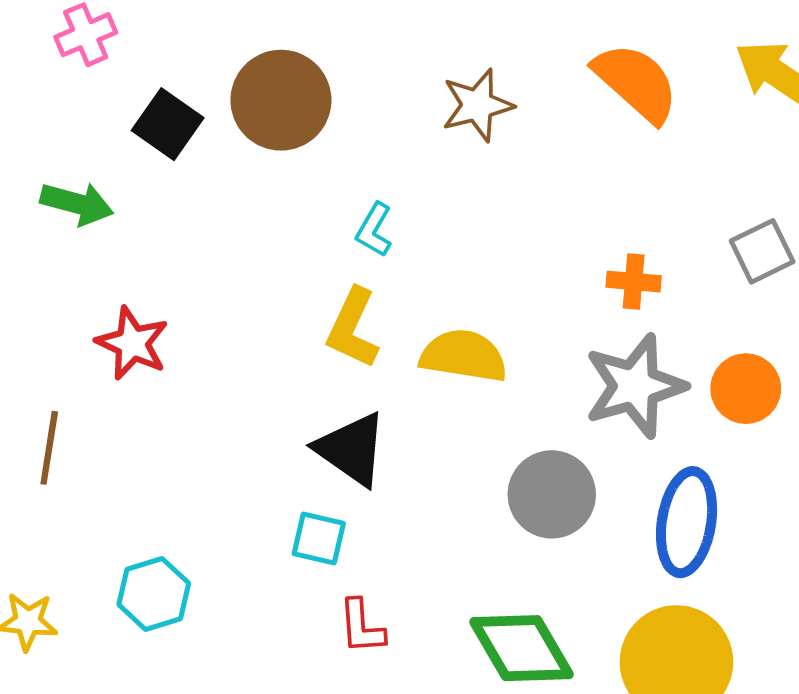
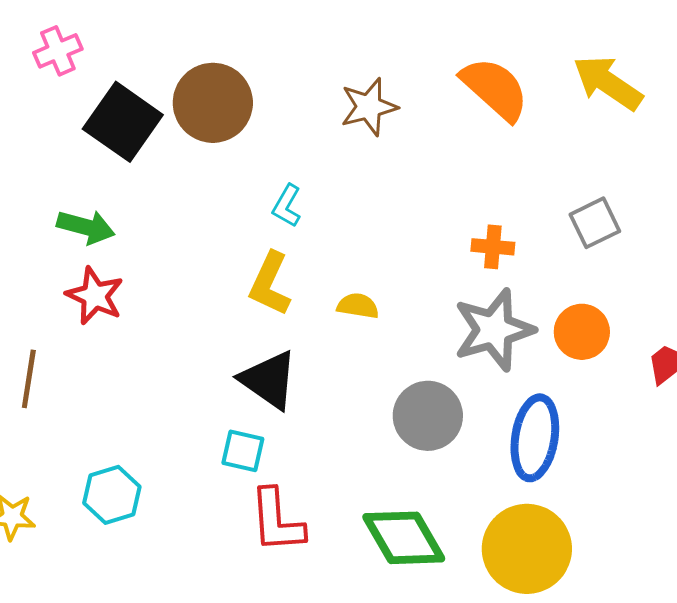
black square: (168, 124) -> (123, 122), size x1.4
green arrow: (77, 203) -> (86, 227), moved
yellow semicircle: (464, 356) -> (358, 306), size x0.6
red L-shape: (362, 627) -> (277, 521), size x1.5

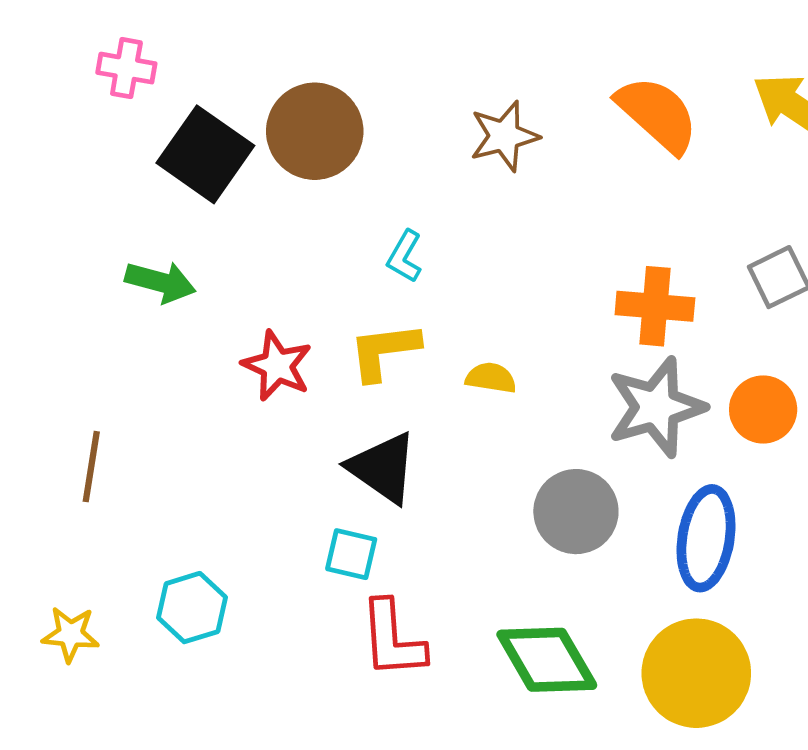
pink cross: (58, 51) -> (126, 68), turned 33
orange cross: (493, 247) -> (655, 306), size x1.5
yellow L-shape: (270, 284) -> (384, 351), turned 58
red star: (95, 296) -> (277, 366), moved

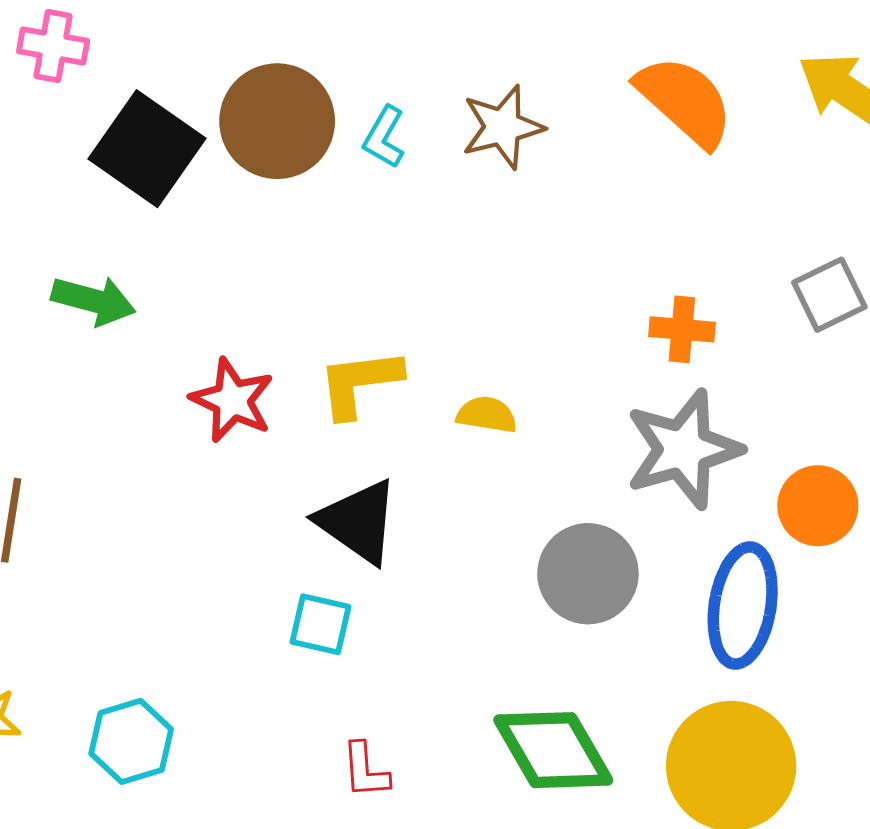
cyan L-shape: (405, 256) -> (384, 137), moved
orange cross: (655, 306) -> (682, 329), size x0.7
orange circle: (763, 409) -> (818, 506), moved
cyan hexagon: (192, 608) -> (131, 741), moved
red L-shape: (392, 639) -> (365, 770), moved, size x0.6

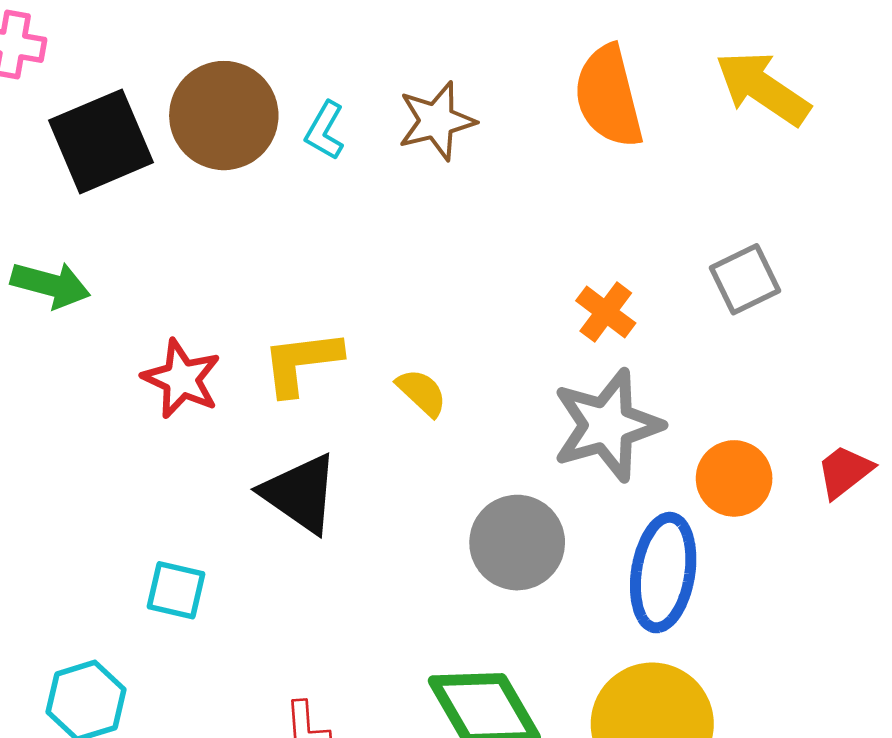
orange semicircle: (685, 101) -> (609, 96), turned -146
black square: (147, 149) -> (101, 141), turned 32
orange cross: (682, 329) -> (606, 312), turned 32
yellow semicircle: (487, 415) -> (422, 392), turned 34
cyan square: (321, 624) -> (176, 590), moved

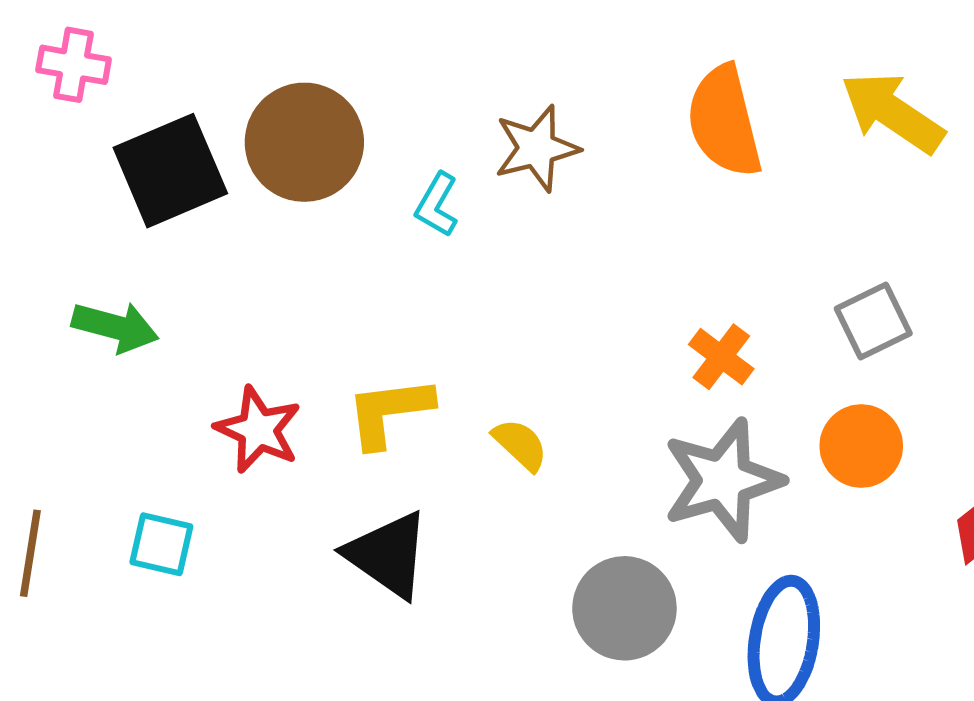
cyan L-shape: (325, 131) -> (437, 205), moved
orange circle: (734, 478) -> (861, 446), moved
cyan square: (176, 590) -> (161, 544), moved

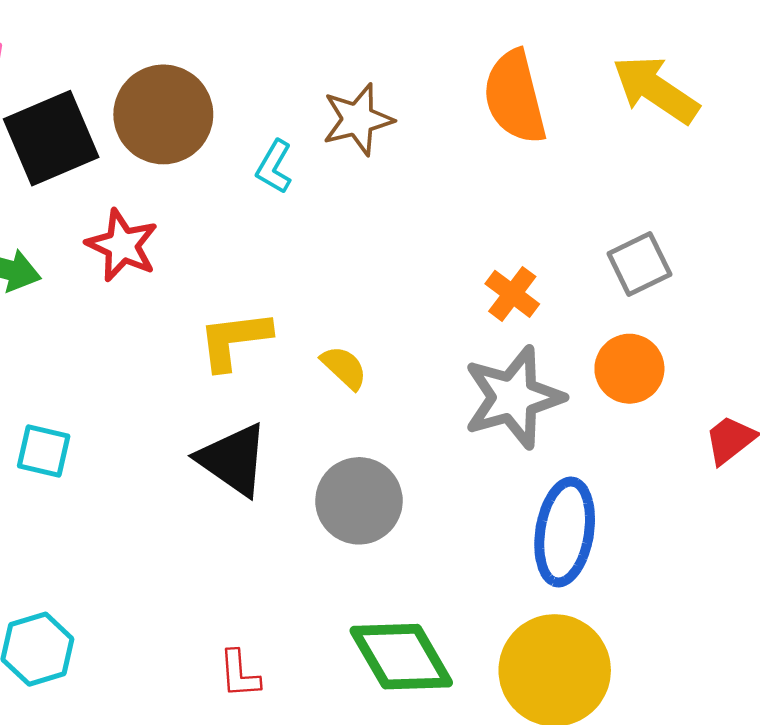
red star: (258, 430) -> (122, 245), moved
gray circle: (624, 608) -> (359, 501), moved

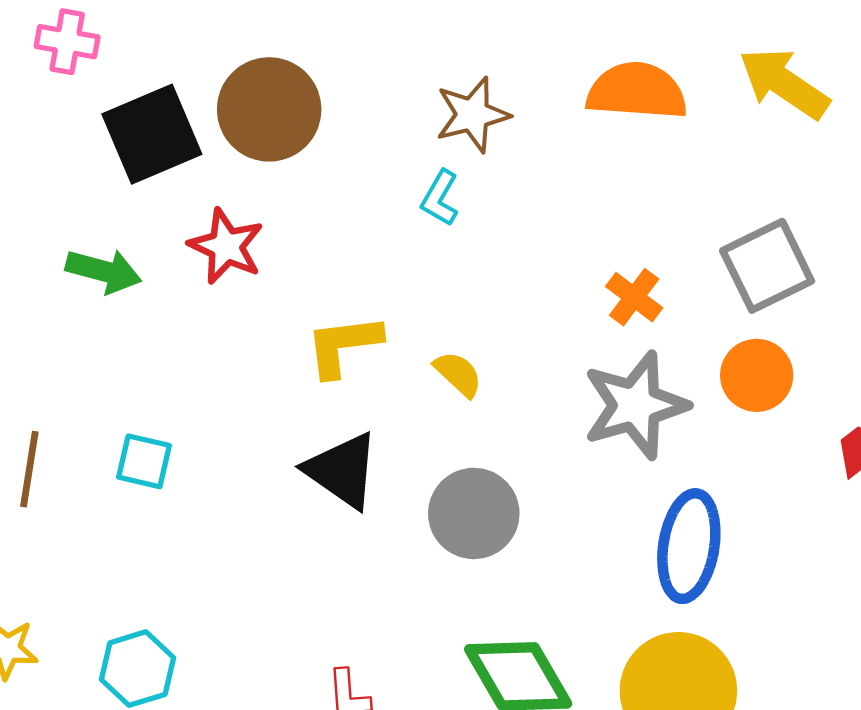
orange semicircle: (515, 97) -> (637, 91), turned 108
cyan L-shape: (274, 167) -> (440, 198), moved
gray square: (639, 264) -> (767, 266), size x1.4

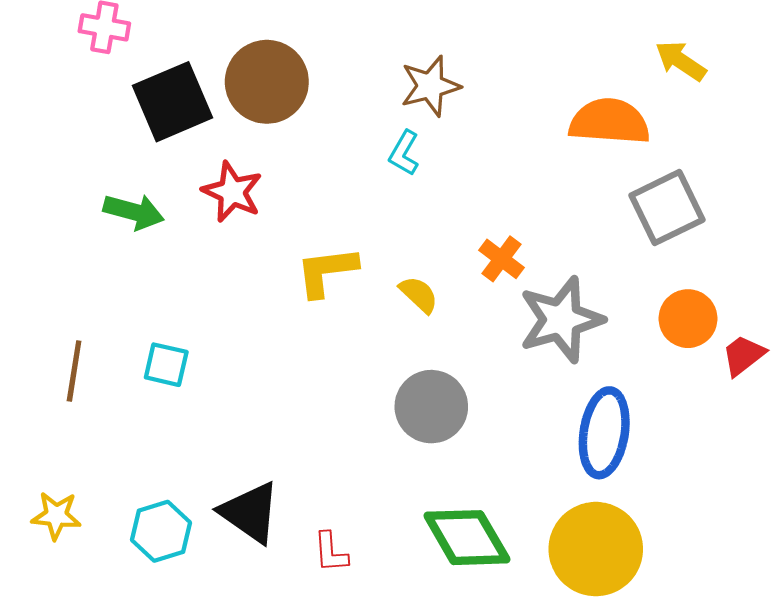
yellow arrow: (784, 83) -> (681, 61), size x0.7
orange semicircle: (637, 91) -> (609, 122), moved
orange cross: (634, 297) -> (501, 259), moved
orange circle: (757, 375) -> (688, 319), moved
black triangle: (342, 470) -> (250, 512), moved

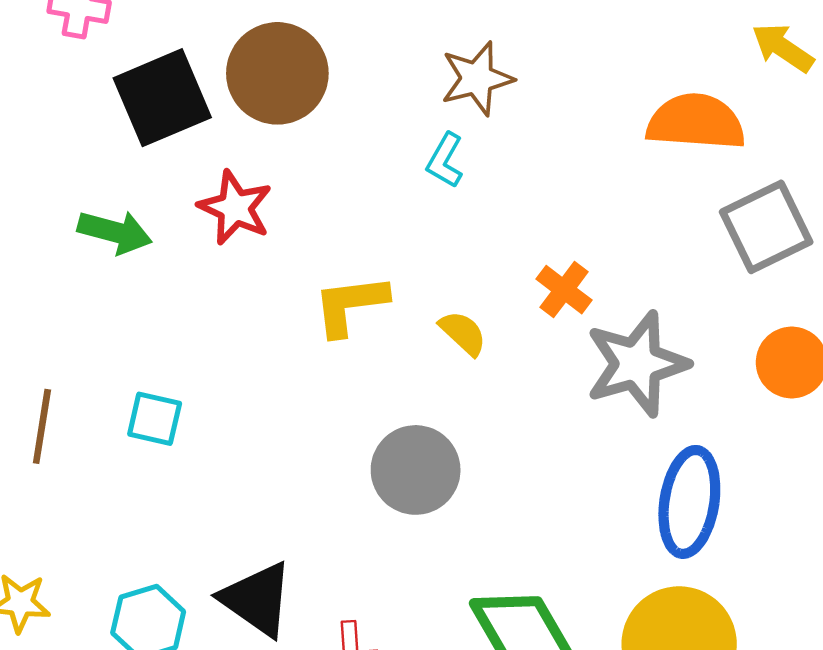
gray circle: (431, 407) -> (416, 470), moved

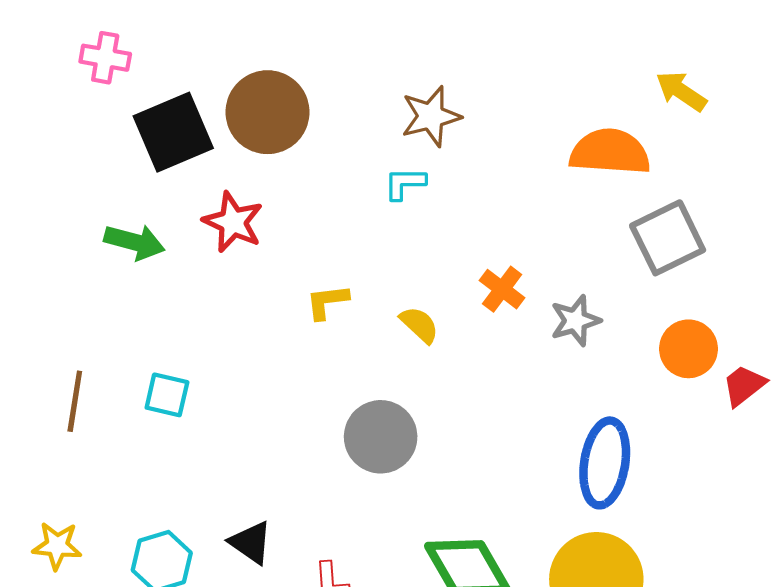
cyan L-shape: (445, 160) -> (405, 183), turned 60
yellow L-shape: (350, 305) -> (327, 302), size x0.7
gray star: (637, 364) -> (575, 321), moved, size x0.6
black triangle: (257, 599) -> (251, 543), size x0.7

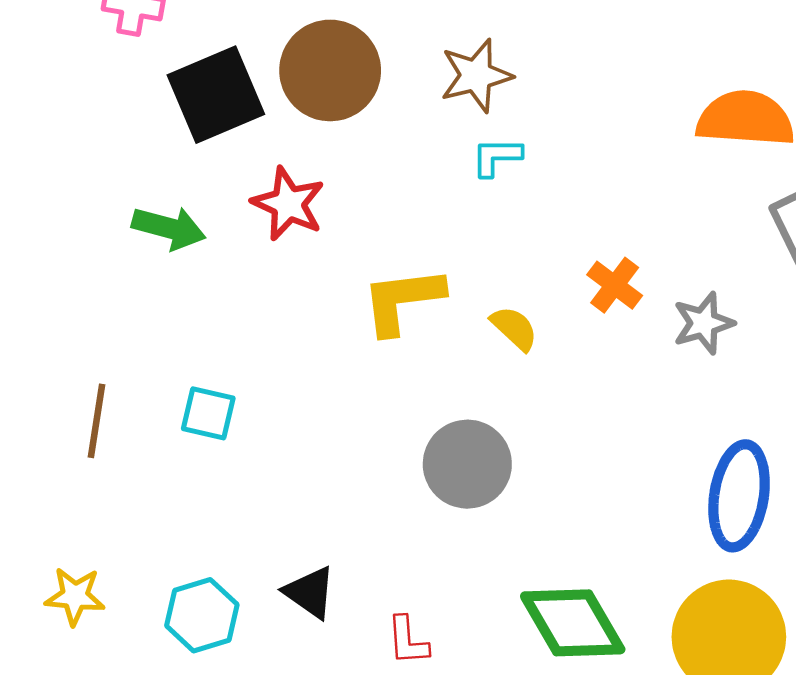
brown star: (431, 116) -> (476, 76), moved
yellow L-shape: (327, 302) -> (403, 300), size x1.6

